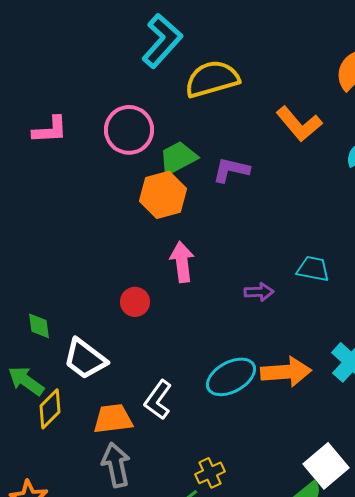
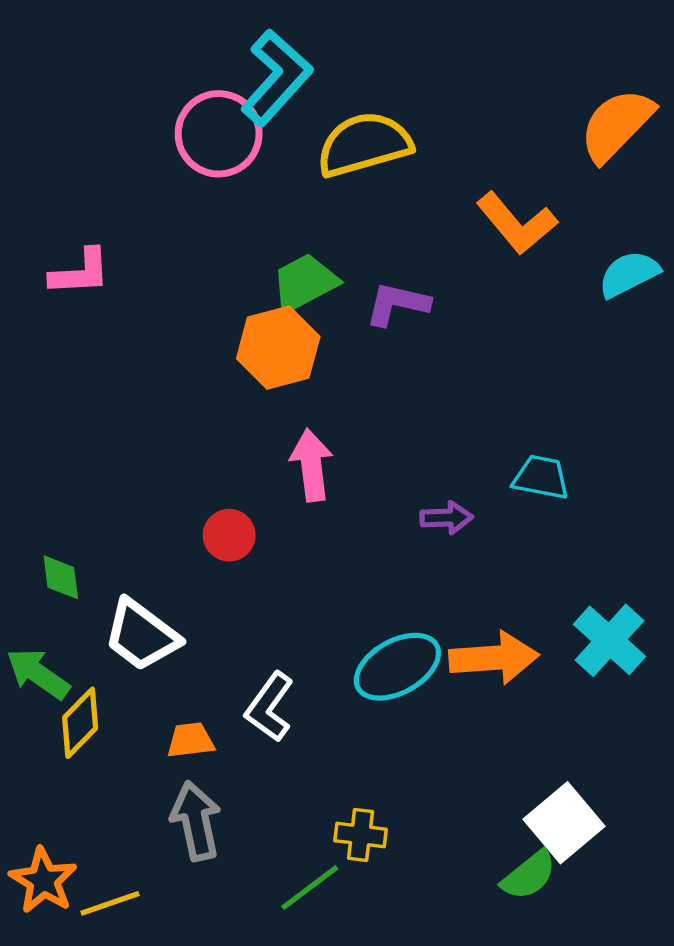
pink L-shape: (50, 130) -> (80, 272), moved
pink circle: (129, 130) -> (219, 134), moved
orange trapezoid: (113, 419) -> (191, 740), size x0.7
yellow cross: (210, 473) -> (361, 835), turned 32

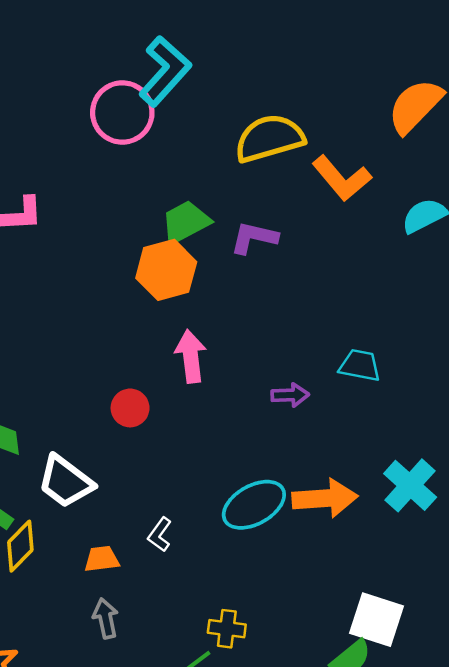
yellow semicircle: (364, 144) -> (269, 138), moved
white L-shape: (269, 707) -> (160, 534), size x0.7
gray arrow: (196, 821) -> (106, 618), size x0.7
white square: (564, 823) -> (377, 620), turned -32

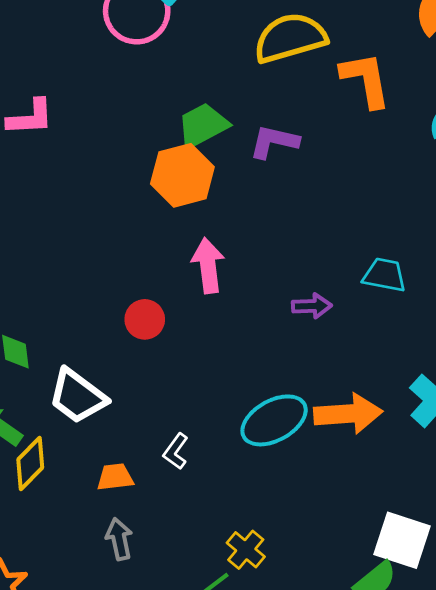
orange L-shape: (342, 178) -> (366, 80), turned -150
yellow cross: (227, 629) -> (246, 550), turned 33

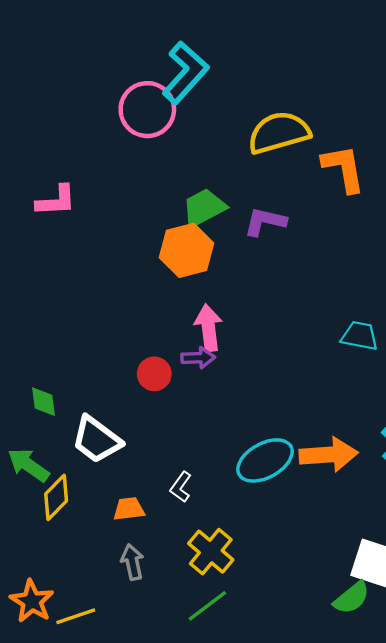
purple arrow: (312, 306) -> (198, 358), moved
yellow cross: (246, 550) -> (211, 552), moved, size x1.4

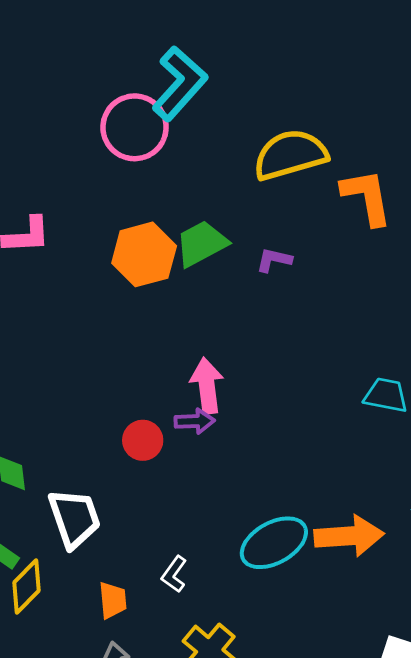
purple L-shape: (265, 222) -> (274, 260), size x0.7
orange hexagon: (187, 250) -> (144, 254), moved
white trapezoid: (97, 440) -> (74, 518), turned -146
orange trapezoid: (129, 509) -> (113, 600), turned 92

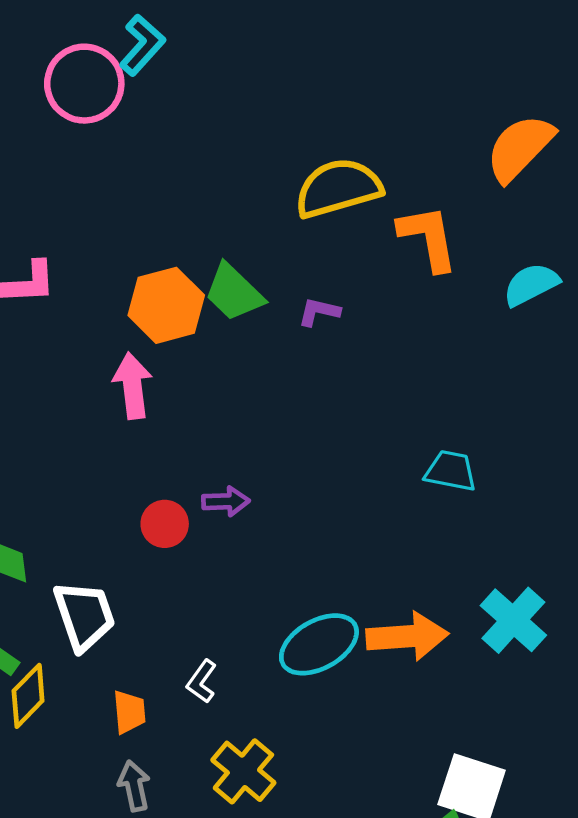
cyan L-shape: (180, 84) -> (142, 45), moved, size x0.7
pink circle: (135, 127) -> (84, 84), moved
green trapezoid: (201, 243) -> (234, 292), turned -108
pink arrow: (207, 386) -> (133, 386), moved

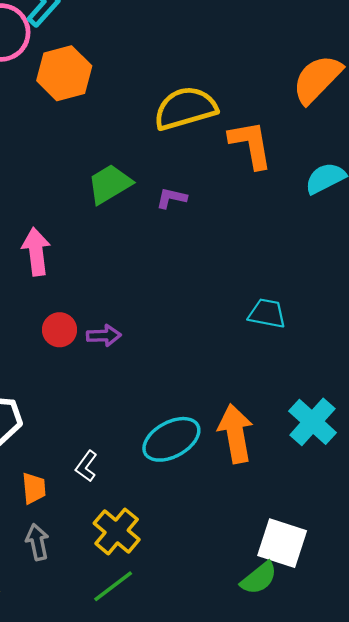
green trapezoid: (234, 292) -> (110, 184), turned 105
orange hexagon: (166, 305) -> (64, 73), moved
red circle: (165, 524) -> (60, 330), moved
orange arrow: (407, 636) -> (236, 434), turned -96

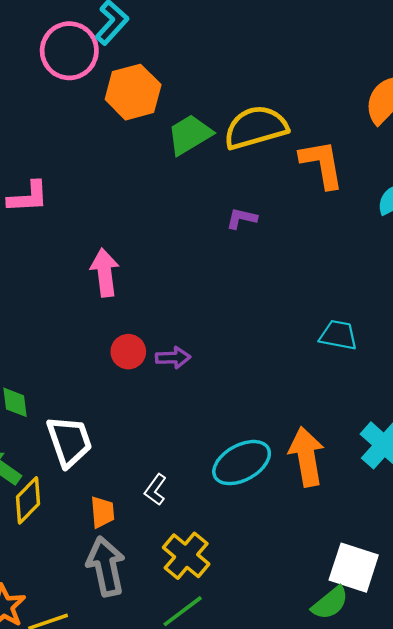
green trapezoid: (110, 184) -> (190, 135), moved
gray arrow: (37, 542) -> (106, 566), size x1.6

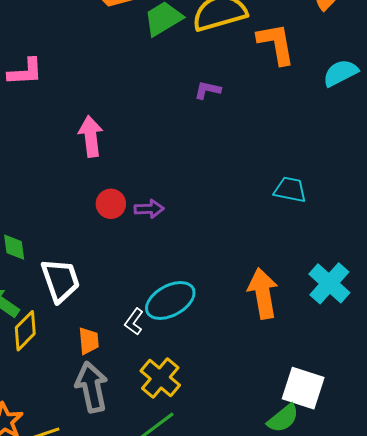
cyan ellipse: (242, 463) -> (170, 300), moved

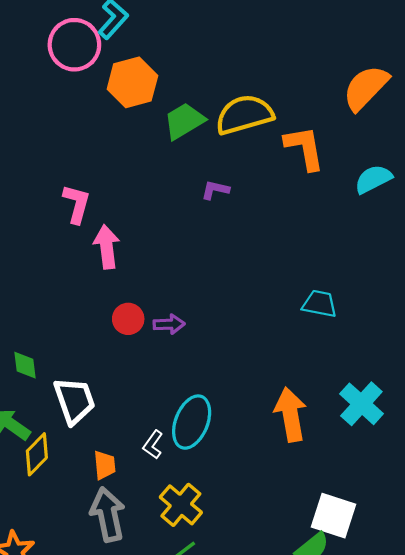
pink L-shape: (25, 72) -> (77, 204), moved, turned -72
purple L-shape: (208, 90) -> (215, 190), moved
cyan ellipse: (170, 300) -> (192, 422), turned -39

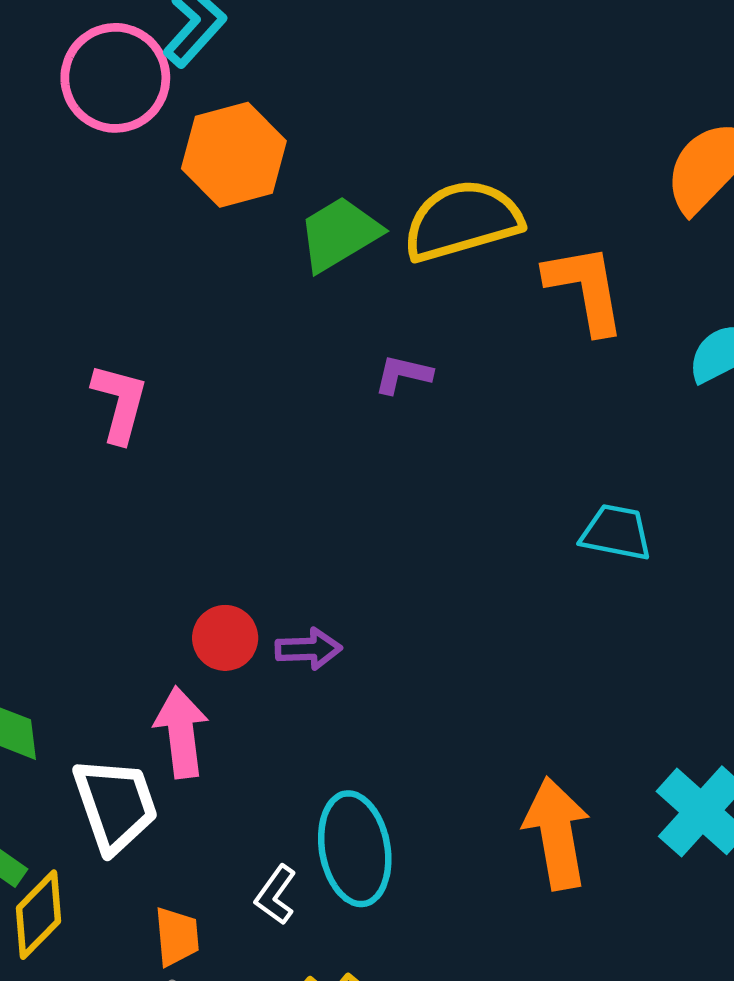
pink arrow: (107, 247) -> (181, 732), moved
cyan trapezoid: (320, 304) -> (616, 532), moved
cyan ellipse: (192, 422) -> (355, 849), turned -32

